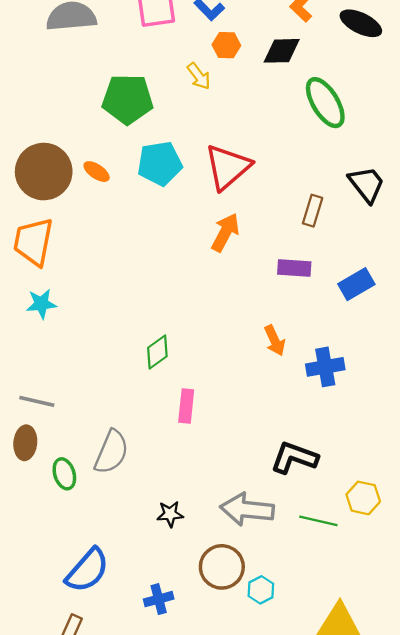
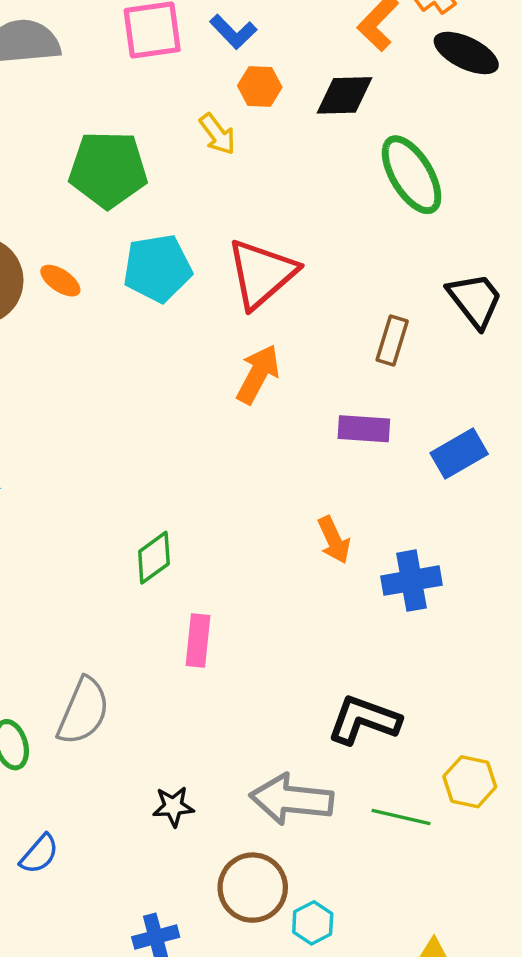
blue semicircle: (87, 570) -> (39, 854), moved, size x0.6

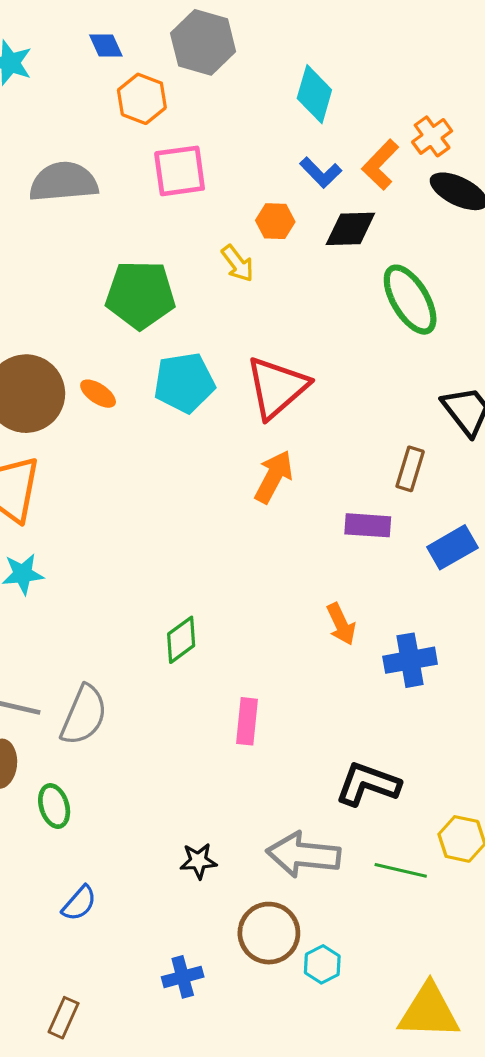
blue L-shape: (233, 32) -> (321, 172), moved
brown rectangle: (392, 341) -> (410, 469), moved
pink rectangle: (198, 641) -> (247, 721), moved
gray semicircle: (83, 711) -> (84, 715), moved

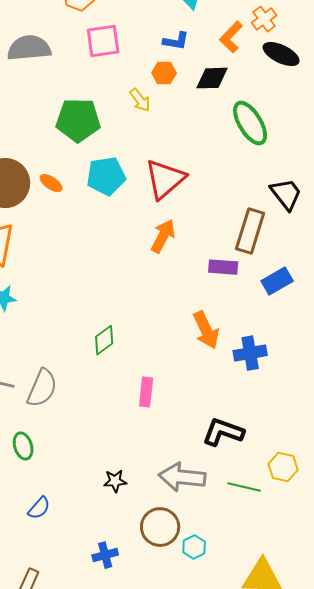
blue L-shape: (321, 172) -> (176, 41), moved, turned -36
brown rectangle: (410, 469) -> (250, 231), size x1.6
orange arrow: (341, 624) -> (206, 330), size x1.4

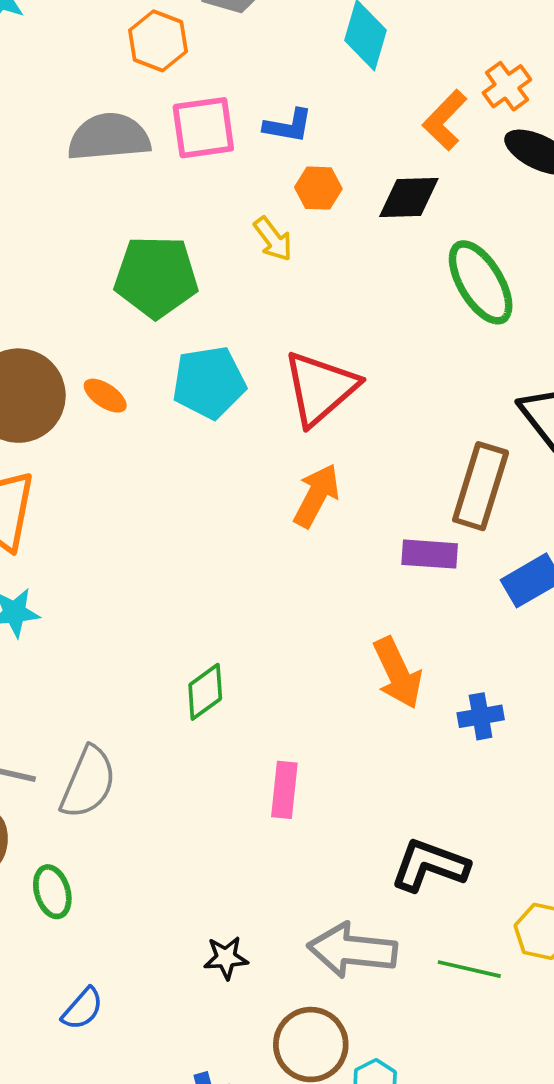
blue L-shape: (176, 41) -> (288, 126), moved
gray semicircle: (29, 48) -> (109, 137), moved
blue cross: (250, 353) -> (481, 716), size x0.7

